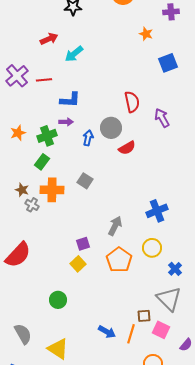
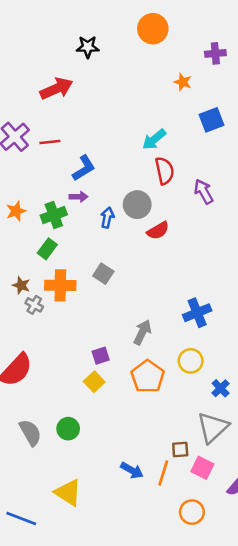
red arrow: (49, 39) -> (56, 89), size x1.4
cyan arrow: (74, 54) -> (154, 139), moved
blue L-shape: (70, 100) -> (84, 168), turned -35
gray triangle: (169, 299) -> (213, 427), turned 32
gray semicircle: (23, 334) -> (30, 433), moved

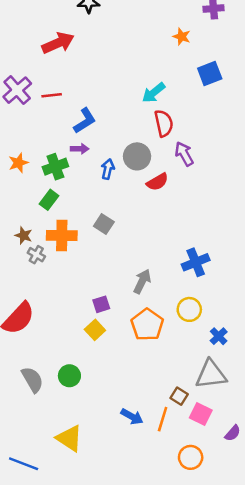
purple arrow: (204, 192) -> (184, 154), moved
gray triangle: (213, 427) -> (211, 374), turned 36
brown square: (180, 450) -> (179, 396), turned 36

